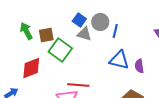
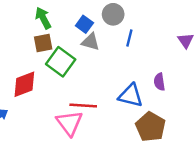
gray circle: (100, 22) -> (113, 14), moved
green arrow: (26, 31) -> (43, 18), moved
blue triangle: (119, 60) -> (131, 96), moved

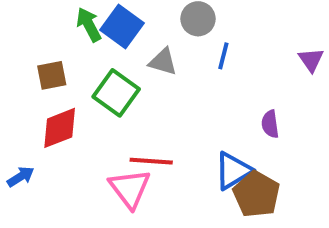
blue square: (84, 24) -> (122, 27), moved, size x1.5
brown square: (43, 43) -> (52, 75), moved
blue triangle: (131, 96) -> (233, 171), moved, turned -45

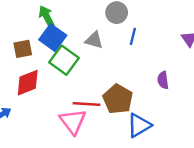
blue square: (122, 27) -> (53, 38), moved
blue triangle: (233, 171) -> (139, 125), moved
brown pentagon: (257, 194) -> (118, 99), moved

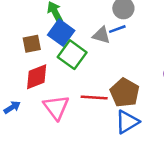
blue line: (133, 36) -> (117, 29), moved, turned 56
pink triangle: (73, 121) -> (56, 107), moved
blue triangle: (139, 125) -> (127, 122), moved

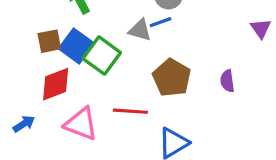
blue square: (61, 33) -> (76, 46), moved
brown pentagon: (125, 93) -> (172, 78), moved
pink triangle: (56, 107) -> (81, 124), turned -32

